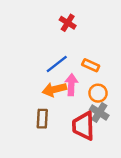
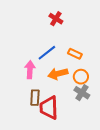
pink arrow: (71, 85) -> (30, 70), moved
orange arrow: (54, 89) -> (58, 74), moved
red trapezoid: (83, 126) -> (49, 108), moved

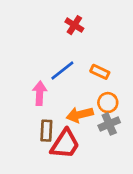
orange arrow: (58, 74) -> (80, 115), moved
gray cross: (82, 93) -> (109, 124), turned 35
red trapezoid: (49, 108) -> (65, 144), turned -145

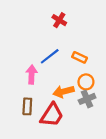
brown rectangle: (46, 131) -> (27, 106), moved

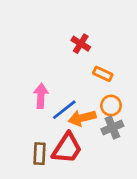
red cross: (59, 20) -> (81, 44), moved
blue line: (50, 56) -> (64, 110), moved
brown rectangle: (27, 106) -> (39, 154), moved

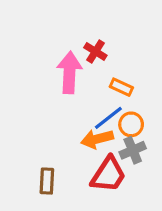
pink arrow: (41, 96) -> (70, 73), moved, size x1.4
blue line: (64, 110) -> (108, 118), moved
red trapezoid: (67, 148) -> (108, 175), moved

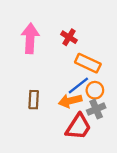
pink arrow: (70, 73) -> (30, 38), moved
orange rectangle: (121, 87) -> (88, 63), size x1.5
brown rectangle: (47, 181) -> (34, 100), moved

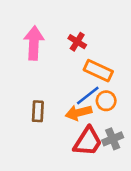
gray cross: (96, 109) -> (113, 139), moved

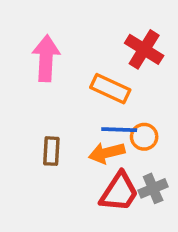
red cross: (77, 42) -> (144, 49), moved, size x1.5
orange rectangle: (98, 71) -> (110, 89), moved
blue line: (88, 96) -> (119, 130), turned 40

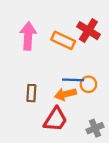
orange rectangle: (110, 89) -> (63, 40), moved
gray cross: (153, 188) -> (95, 128), moved
red trapezoid: (119, 192) -> (55, 119), moved

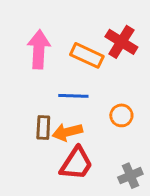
blue line: (73, 80) -> (73, 96), moved
orange arrow: (65, 94) -> (67, 132), moved

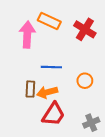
orange rectangle: (87, 55) -> (49, 21), moved

